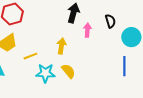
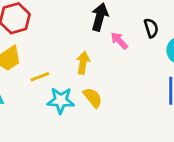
pink arrow: (87, 30) -> (119, 41), turned -48

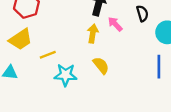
yellow arrow: (83, 63) -> (93, 34), moved
yellow semicircle: (93, 98) -> (101, 65), moved

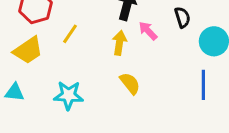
yellow line: (48, 55) -> (70, 34), moved, turned -35
cyan star: (65, 75) -> (68, 95), moved

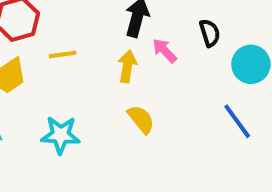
yellow line: (70, 34) -> (62, 55), turned 48
blue line: (203, 85) -> (237, 121), turned -36

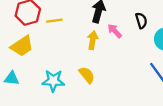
yellow line: (62, 55) -> (54, 21), moved
yellow semicircle: (141, 119) -> (87, 75), moved

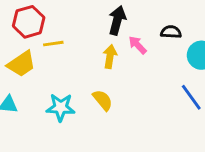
yellow line: (54, 21) -> (53, 44), moved
black semicircle: (141, 21) -> (171, 32), turned -70

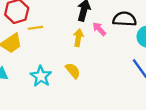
black semicircle: (171, 32) -> (125, 19), size x1.5
cyan star: (61, 107) -> (41, 76), turned 30

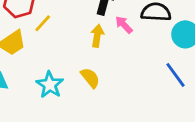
yellow line: (35, 28) -> (43, 23), turned -40

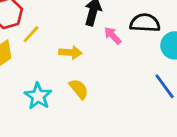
yellow arrow: (97, 36) -> (70, 52), moved, turned 85

